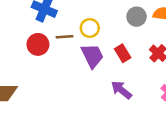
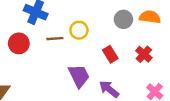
red circle: (38, 44) -> (19, 43), moved
purple trapezoid: (92, 56) -> (79, 76), moved

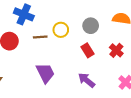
gray circle: (123, 19) -> (91, 26), moved
purple trapezoid: (79, 76) -> (45, 73), moved

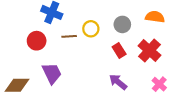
red cross: (116, 50) -> (149, 50), size x1.5
purple trapezoid: (45, 73) -> (52, 73), moved

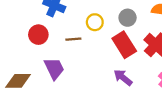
brown line: (69, 36) -> (73, 39), moved
red rectangle: (119, 50) -> (124, 45), size x1.6

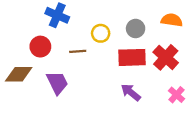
red rectangle: (124, 45) -> (132, 57), turned -60
brown diamond: (18, 81) -> (19, 74), moved

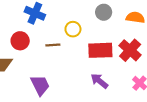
gray circle: (136, 28) -> (104, 12), moved
purple trapezoid: (57, 83) -> (40, 85), moved

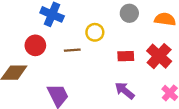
red rectangle: (100, 50) -> (126, 56), size x0.6

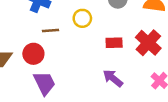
red circle: (35, 45) -> (33, 54), moved
brown line: (72, 50) -> (51, 31), moved

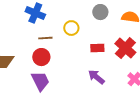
red circle: (33, 54) -> (41, 57), moved

